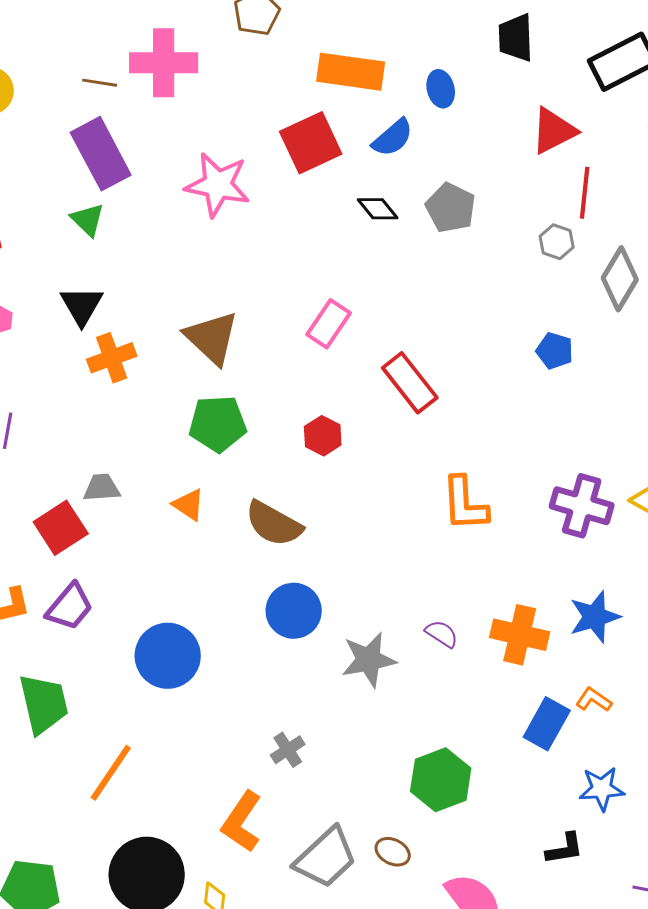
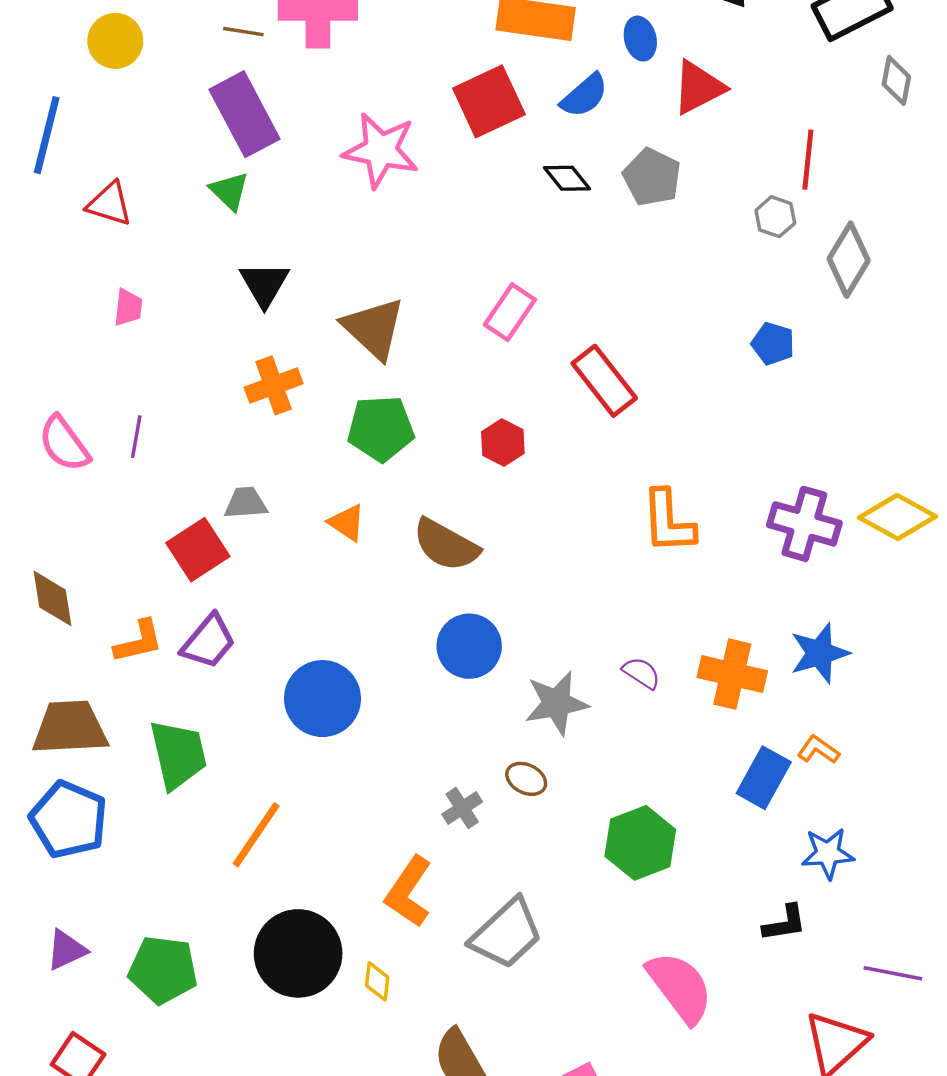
red triangle: (554, 131) -> (698, 87), moved
black triangle: (82, 306) -> (264, 284), moved
orange cross: (112, 358) -> (274, 385), moved
brown ellipse: (393, 852) -> (526, 779), moved

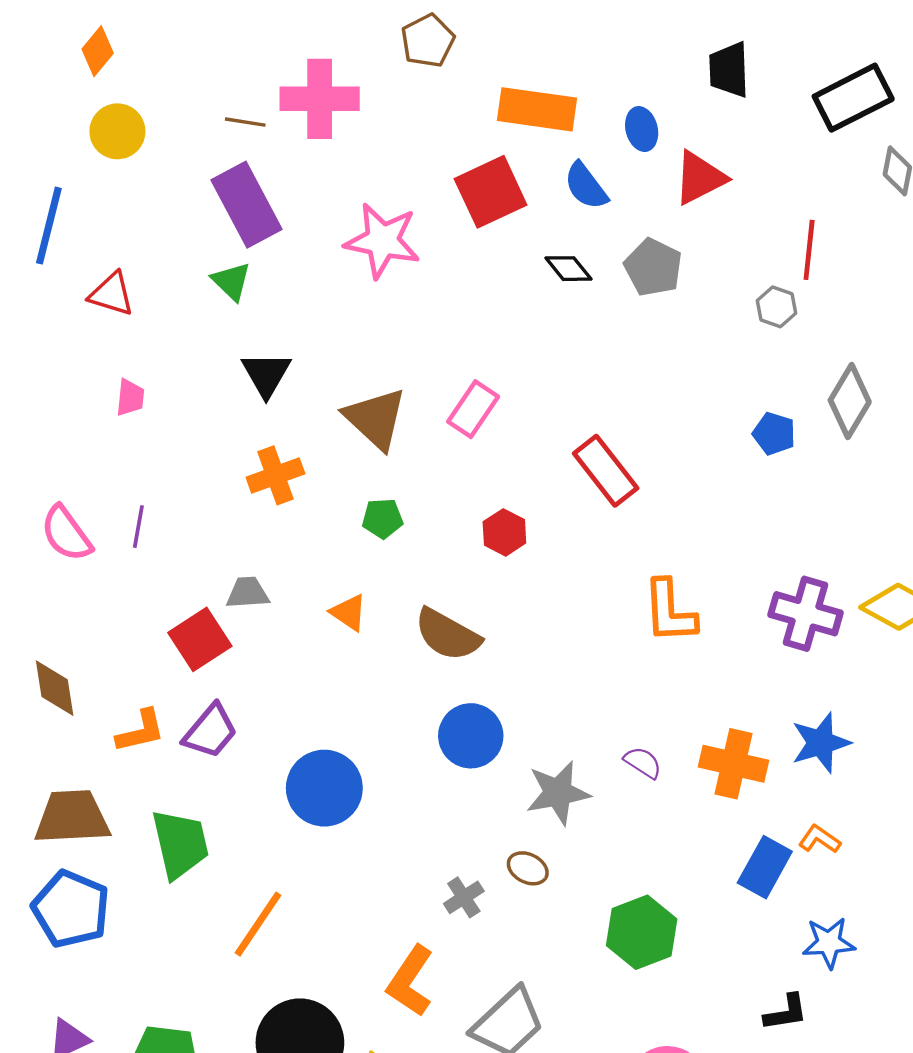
blue semicircle: (584, 96) -> (586, 186), turned 94
gray diamond: (849, 260) -> (850, 401), moved
pink rectangle: (510, 312) -> (473, 409), moved
green pentagon: (381, 429) -> (382, 518), size x0.6

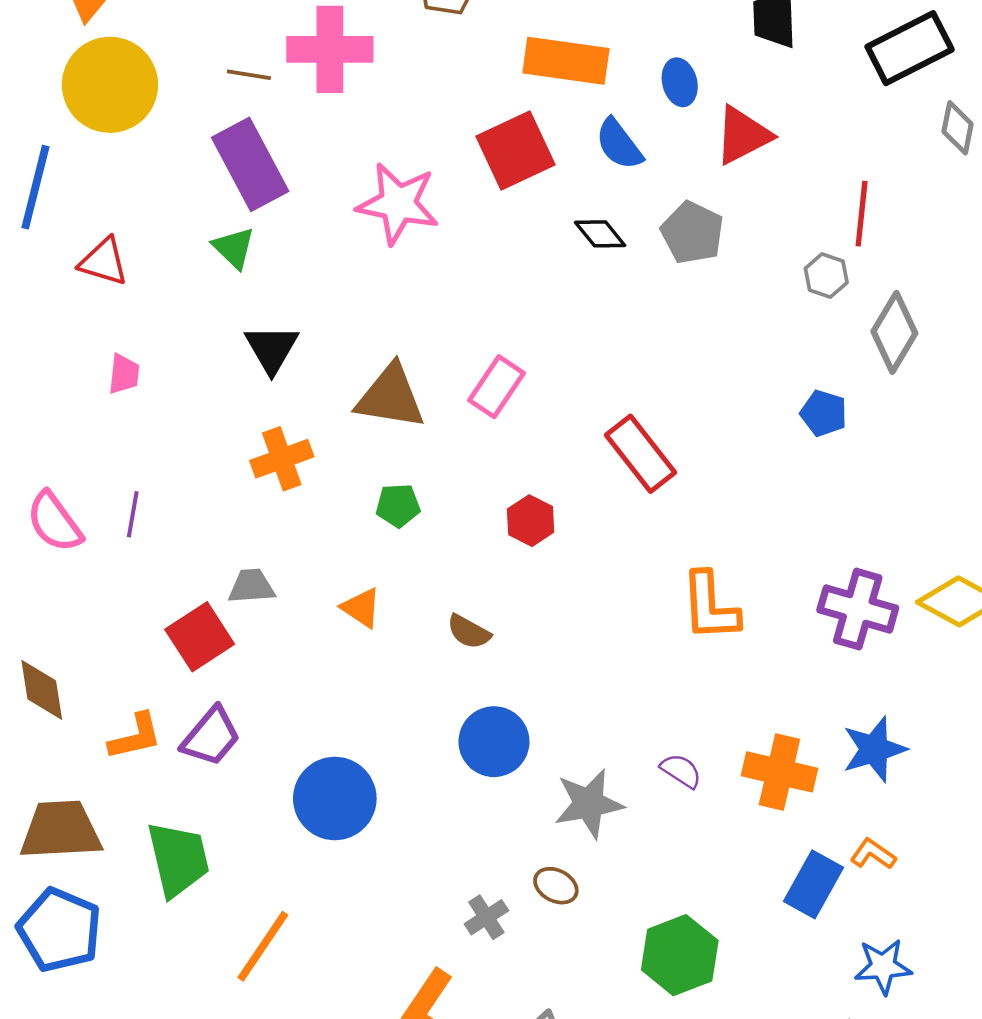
yellow circle: (117, 131) -> (110, 85), size x1.6
gray diamond: (850, 401) -> (894, 332), moved
brown triangle: (375, 418) -> (390, 397), turned -34
brown semicircle: (448, 635) -> (469, 632), size x0.6

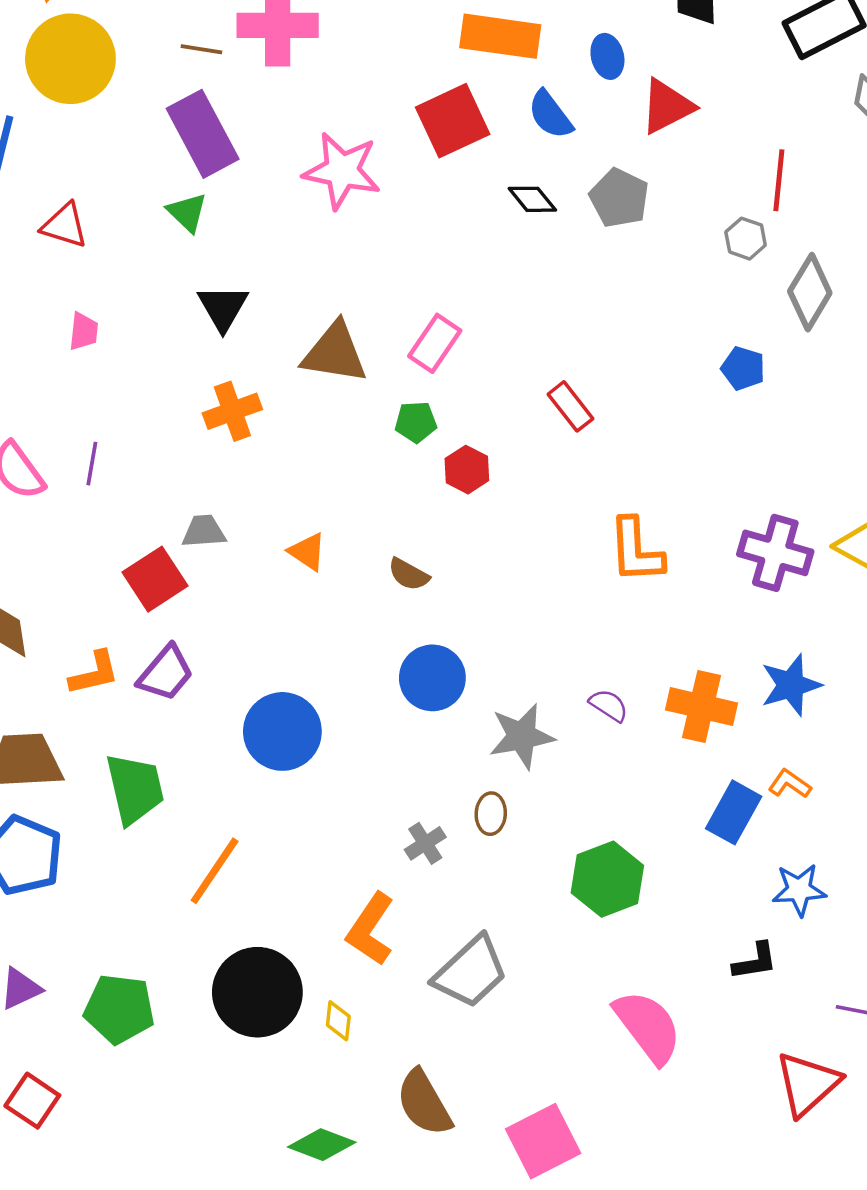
red rectangle: (641, 454) -> (571, 406), size x0.7
green pentagon: (398, 505) -> (416, 422), moved
brown ellipse: (556, 886) -> (491, 814), turned 66

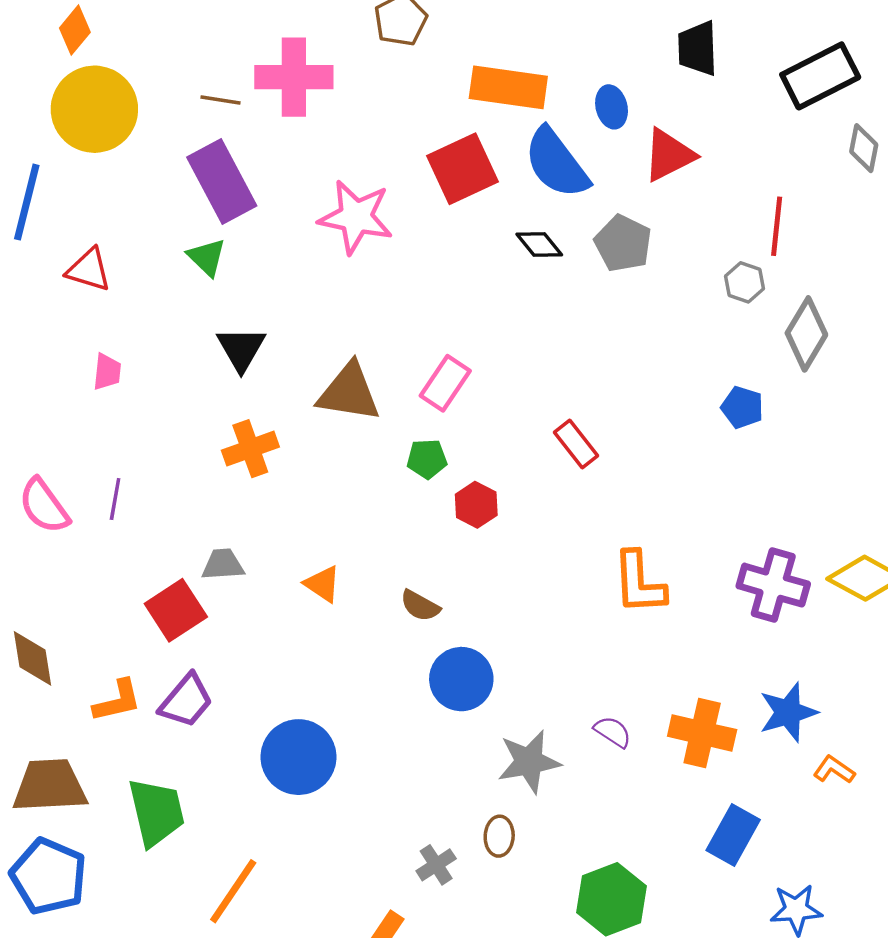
blue semicircle: (550, 115) -> (556, 163), size x1.5
blue circle: (432, 678) -> (461, 679), moved
orange L-shape: (790, 784) -> (834, 770), moved

